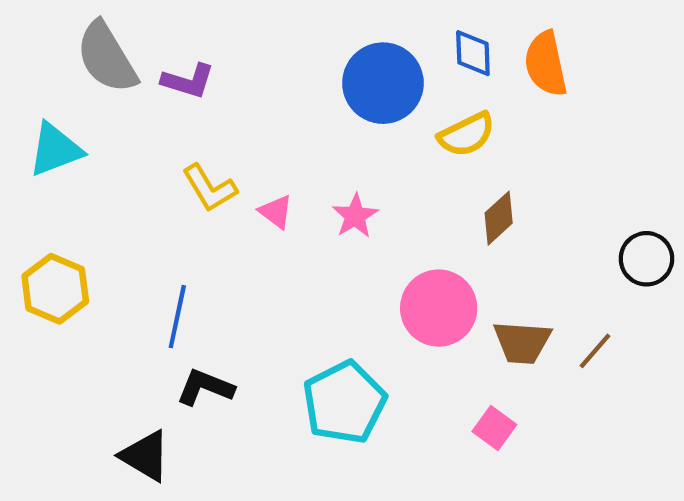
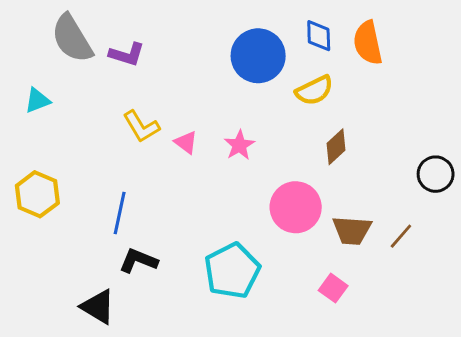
cyan triangle: (55, 150) -> (37, 100), size x0.7

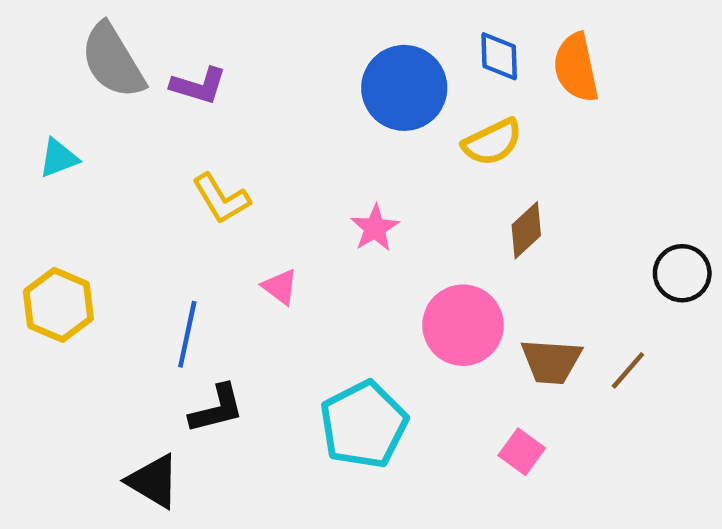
pink triangle: (186, 142) -> (280, 287), moved
black L-shape: (138, 261) -> (217, 409), turned 144

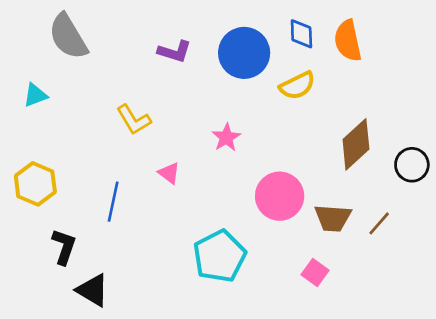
purple L-shape: (199, 86) -> (175, 52), moved
brown diamond: (526, 230) -> (356, 144), moved, size x1.5
black L-shape: (217, 409) -> (64, 247), moved, turned -57

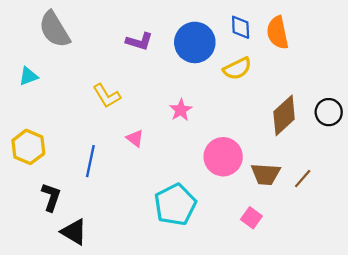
black circle: (412, 165) -> (329, 112), moved

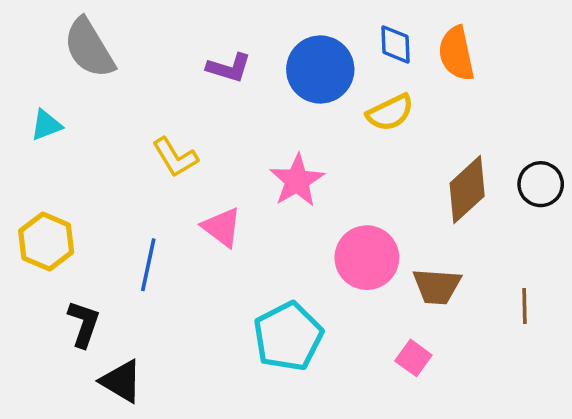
pink star: (181, 110) -> (297, 181), size x1.4
pink triangle: (135, 138) -> (222, 227), size x1.4
brown line: (303, 179) -> (525, 306), moved, turned -42

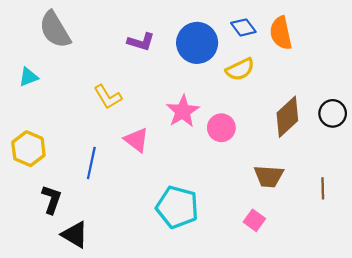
blue diamond: (396, 44) -> (243, 27), turned -35
pink circle: (367, 258) -> (221, 128), moved, size x0.7
cyan pentagon: (288, 336) -> (177, 207), turned -30

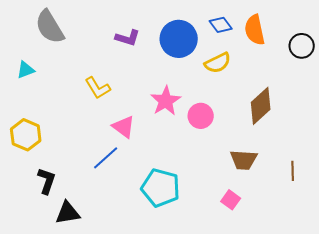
black circle: (333, 113) -> (302, 46), moved
blue line: (91, 163) -> (106, 158), moved, turned 36
black triangle: (75, 235) -> (68, 213), turned -40

